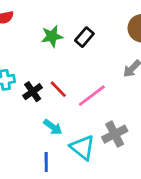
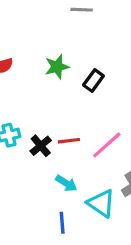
green star: (52, 36) -> (57, 67), moved
red line: (58, 89) -> (69, 141), turned -48

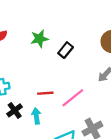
black cross: (41, 146) -> (15, 110), moved
cyan arrow: (66, 183) -> (36, 116), moved, turned -133

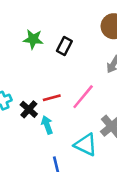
green star: (39, 39) -> (33, 39), turned 30
black cross: (15, 110) -> (29, 109), moved

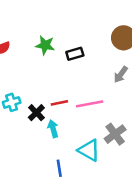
black rectangle: (64, 46) -> (75, 54), turned 42
pink line: (83, 97) -> (90, 104), turned 36

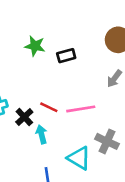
red line: (59, 103) -> (49, 107), turned 36
gray cross: (115, 134) -> (107, 141), turned -30

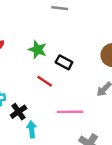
black rectangle: (66, 56) -> (64, 62), turned 35
red line: (49, 107) -> (45, 81), moved

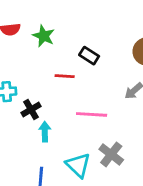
green star: (37, 50) -> (44, 36), moved
red line: (45, 81) -> (65, 76), turned -35

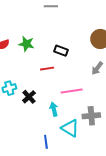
cyan arrow: (45, 132) -> (54, 109), moved
gray cross: (111, 154) -> (91, 116), turned -30

